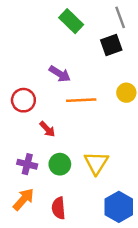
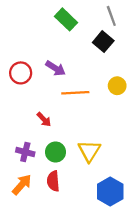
black square: (111, 45) -> (103, 42), turned -30
red circle: (23, 100) -> (21, 73), moved
red semicircle: (59, 208) -> (53, 181), moved

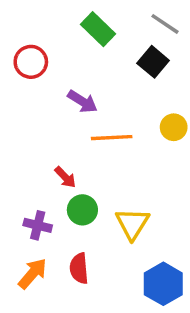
gray line: (111, 16) -> (165, 24), turned -36
red circle: (21, 73) -> (31, 62), moved
green circle: (56, 152) -> (82, 210), moved

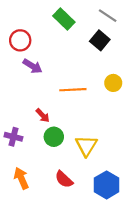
purple arrow: (82, 101) -> (33, 66), moved
purple cross: (38, 225) -> (13, 137), moved
red semicircle: (79, 268) -> (64, 179), moved, turned -42
orange arrow: (33, 274) -> (21, 178), turned -65

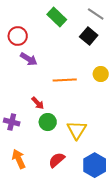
red semicircle: (64, 179) -> (57, 160), turned 96

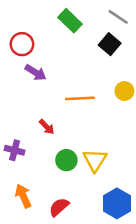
green circle: (48, 122) -> (66, 160), moved
red semicircle: (57, 160) -> (59, 207), moved

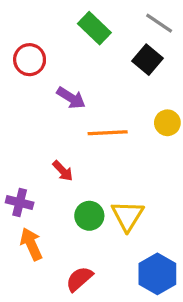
purple arrow: (36, 73) -> (71, 98), moved
orange arrow: (23, 196) -> (31, 244), moved

